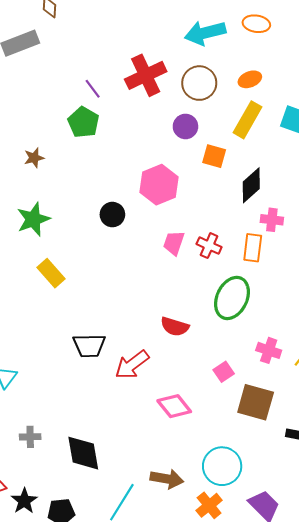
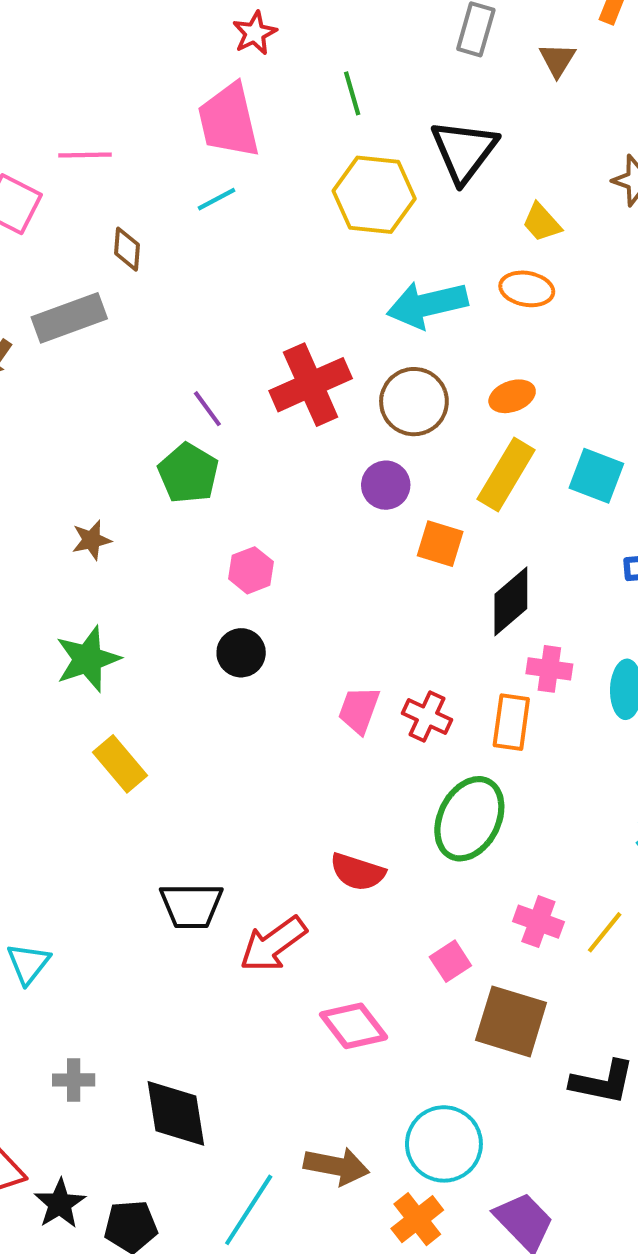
pink hexagon: (159, 185) -> (251, 570), moved, size x0.6

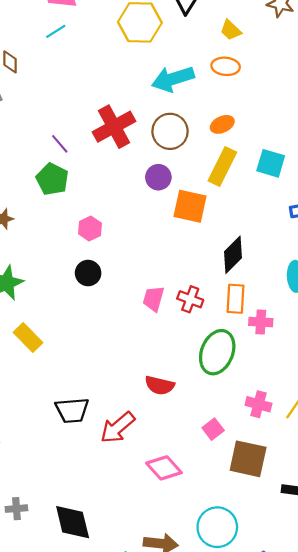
orange square: (440, 544) -> (190, 206), size x1.4
black diamond: (511, 601) -> (233, 255), moved
pink cross: (549, 669) -> (261, 322), moved

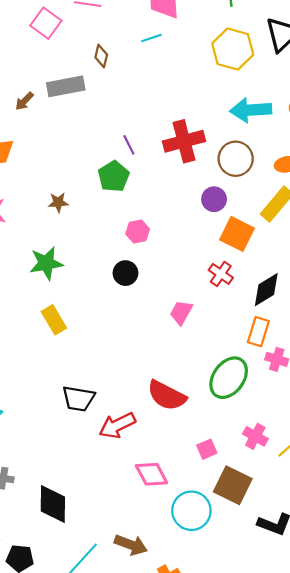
red cross: (190, 299) -> (221, 274), moved
red semicircle: (160, 385) -> (167, 395), size x1.4
cyan circle: (217, 527) -> (191, 511), moved

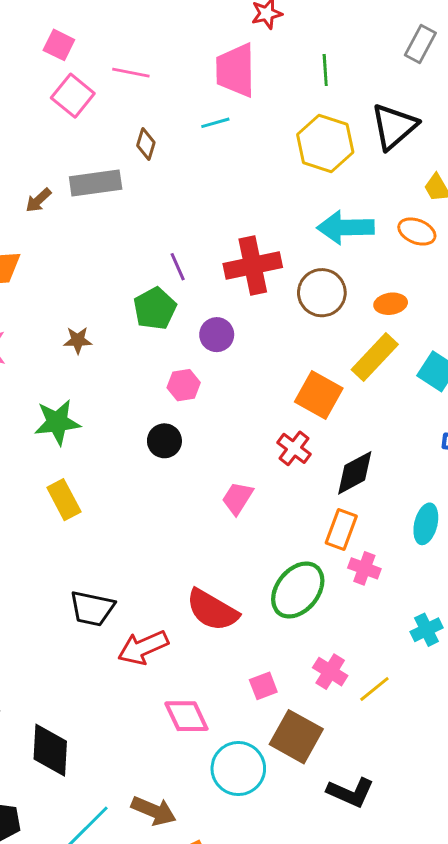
purple circle: (214, 199) -> (217, 335), moved

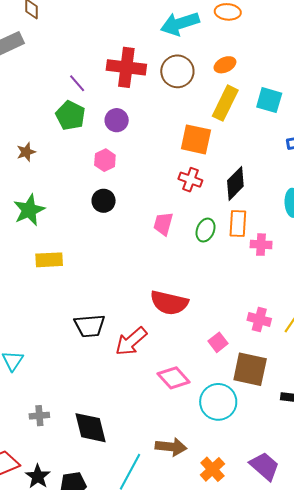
red cross: (253, 265) -> (126, 67), turned 36
yellow rectangle: (64, 500) -> (49, 260), turned -48
green ellipse: (298, 590) -> (205, 230), moved, size x0.6

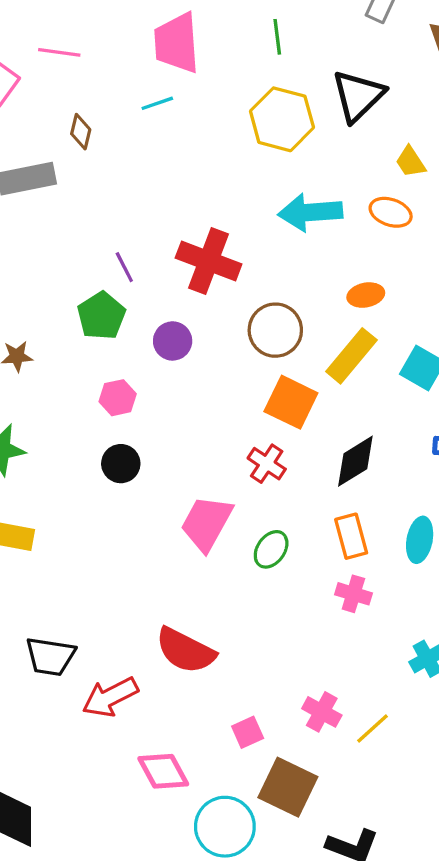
brown circle: (177, 71) -> (275, 330), moved
pink hexagon: (105, 160) -> (118, 398), moved
black diamond: (235, 183) -> (355, 461), moved
pink trapezoid: (163, 224) -> (207, 523), size x1.5
orange rectangle: (238, 224) -> (351, 536), moved, turned -32

